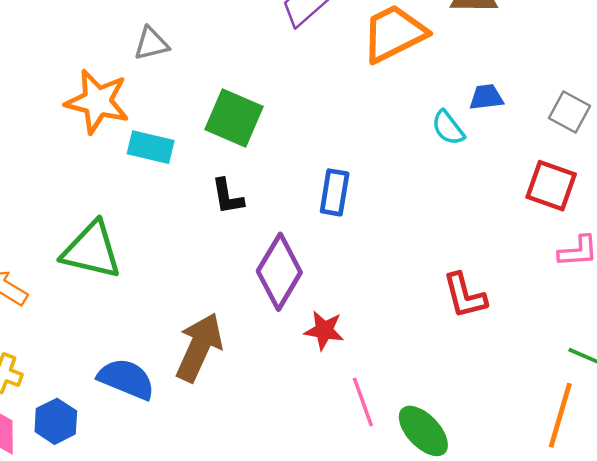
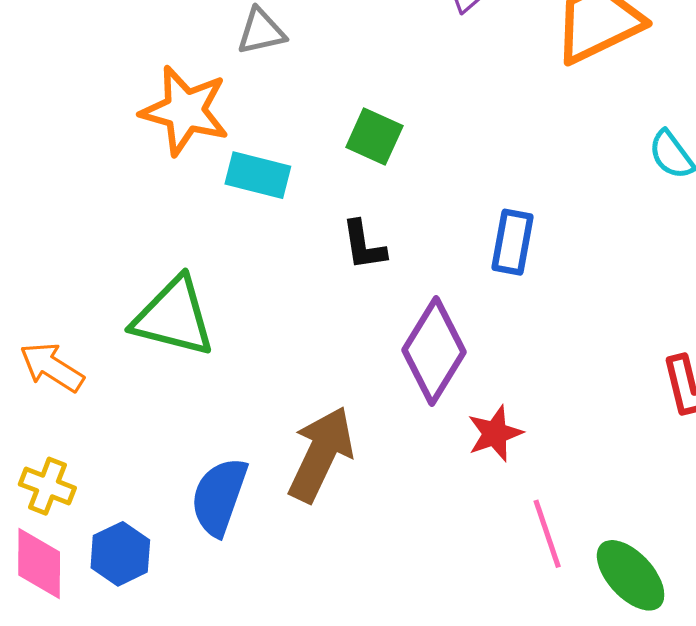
green square: (234, 118) -> (374, 136), size x0.7
red star: (324, 330) -> (495, 433), turned -30
blue semicircle: (126, 379) -> (219, 497), turned -94

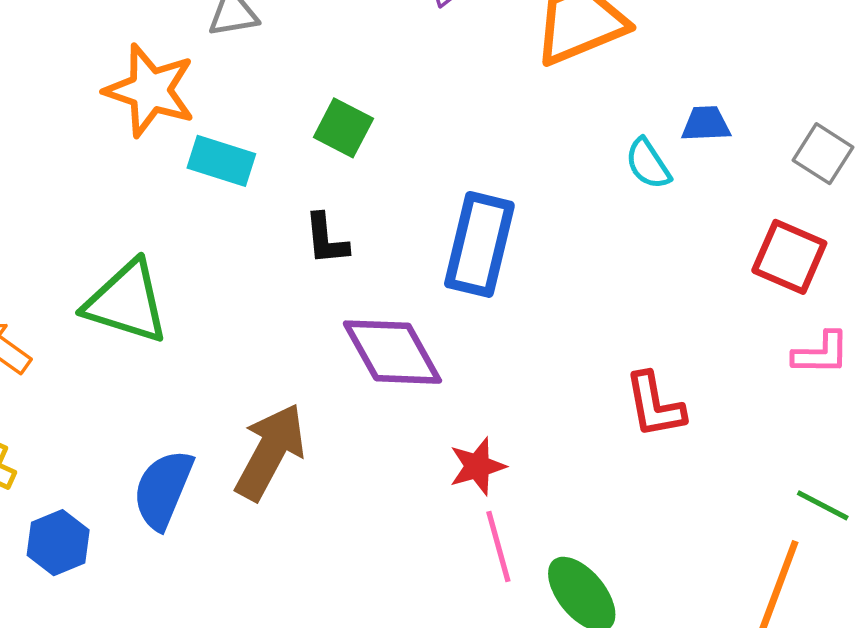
blue rectangle: (512, 242) -> (479, 244), size x1.5
purple diamond: (434, 351) -> (392, 352), turned -64
red star: (495, 433) -> (477, 466), moved

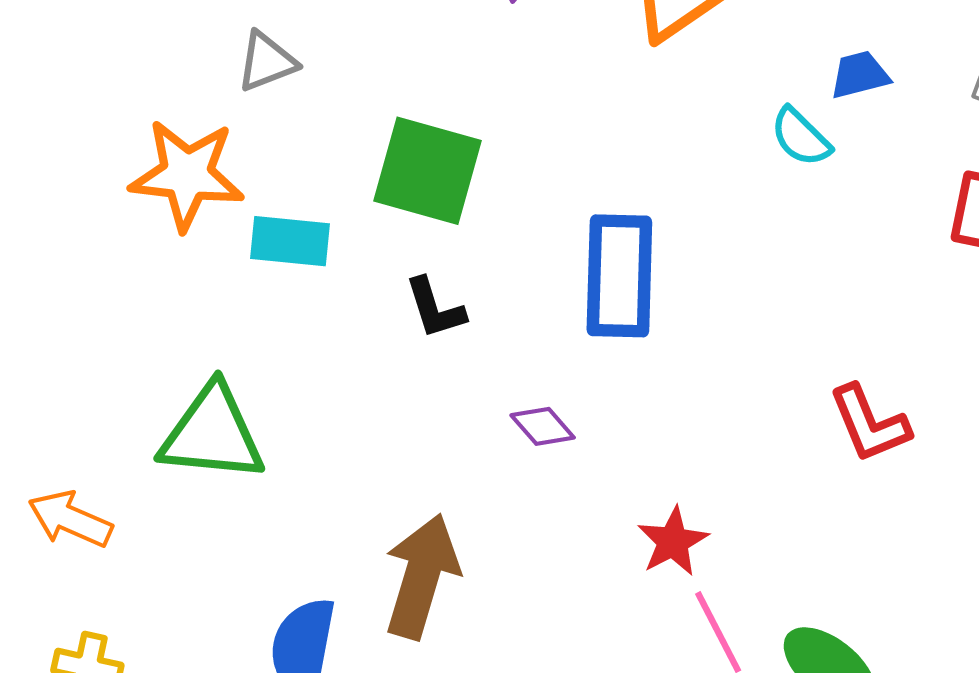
green square: (343, 128) -> (428, 171), size x1.6
purple diamond: (392, 352) -> (543, 426), size x0.5

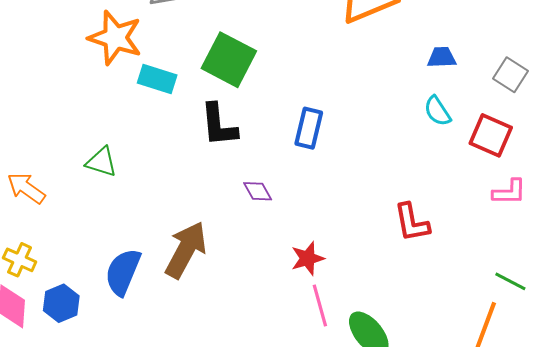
cyan semicircle: (801, 137) -> (437, 111), moved
blue rectangle: (619, 276) -> (309, 128), size x0.7
black L-shape: (435, 308) -> (219, 125), size x1.4
green triangle: (212, 434) -> (101, 162), size x0.6

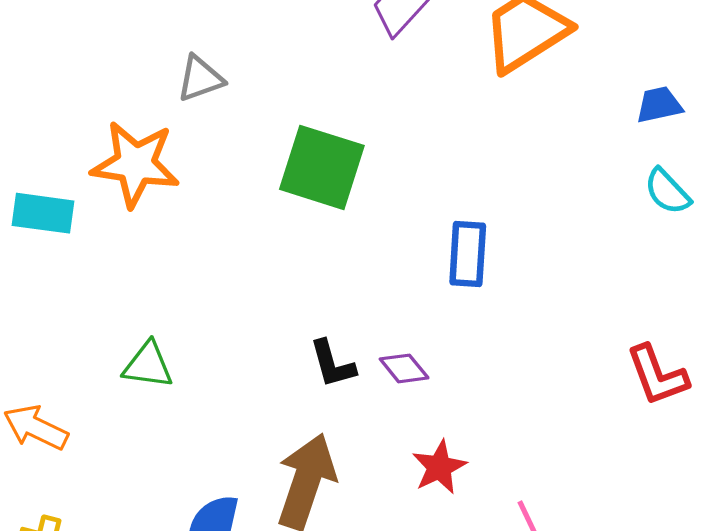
cyan rectangle: (157, 79) -> (43, 213), moved
black L-shape: (219, 125) -> (332, 364), moved, size x0.7
red star: (308, 258) -> (439, 467), moved

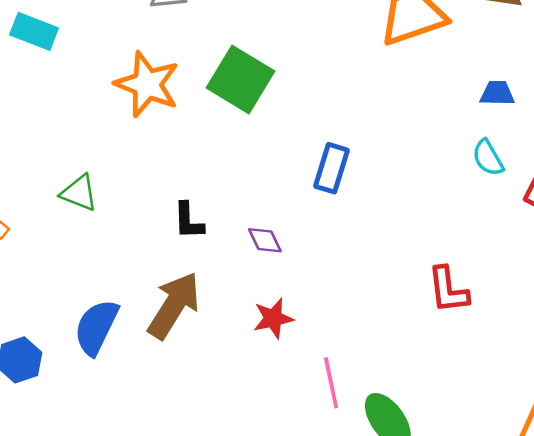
orange star: (135, 164) -> (147, 84), moved
cyan rectangle: (43, 213) -> (34, 31), moved
black L-shape: (332, 364) -> (188, 221), moved

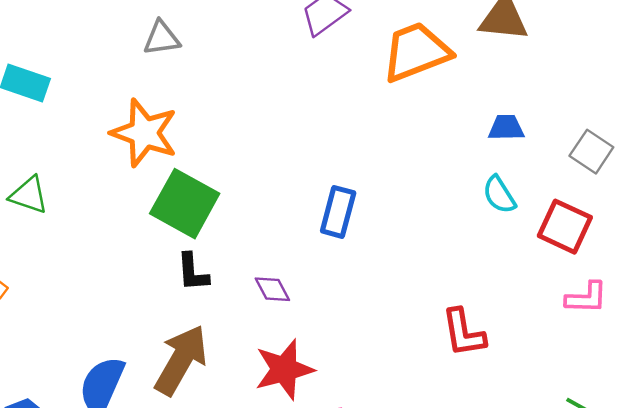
green square: (241, 79) -> (185, 204), moved
green triangle: (79, 193) -> (29, 195), moved
red star: (273, 318) -> (284, 369), size x1.4

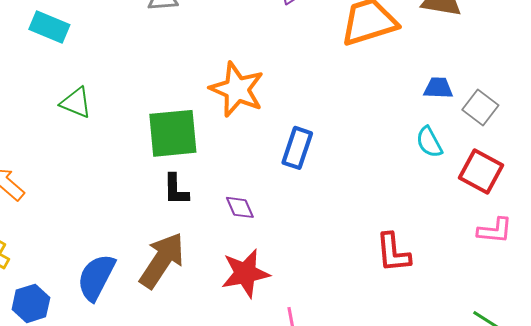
orange star: (144, 133) -> (237, 89), moved
gray square: (591, 152) -> (480, 107), moved
green triangle: (29, 195) -> (76, 103), moved
green square: (185, 204) -> (173, 133), turned -38

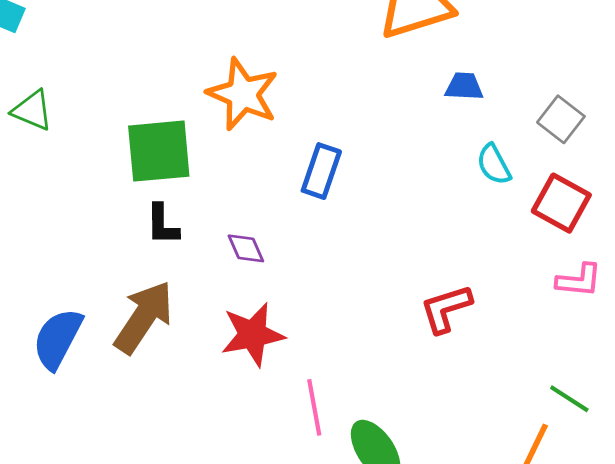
blue trapezoid: (438, 88) -> (464, 86), moved
red L-shape: (393, 253) -> (446, 309), turned 78

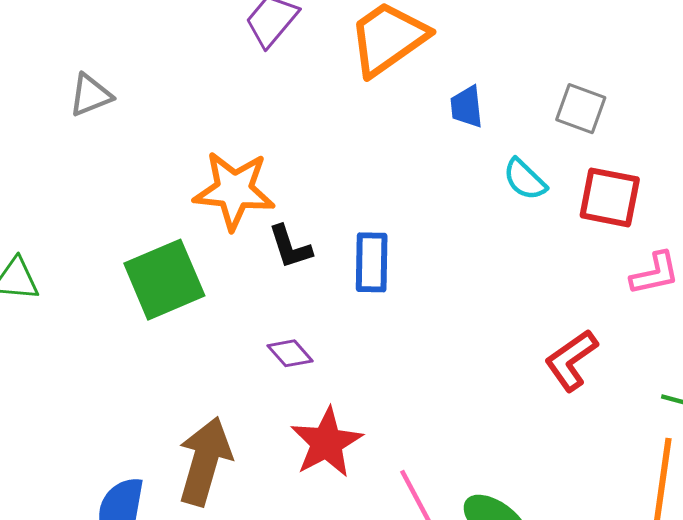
blue trapezoid: (464, 86) -> (467, 107), turned -81
blue rectangle: (321, 171) -> (372, 262), moved
black L-shape: (162, 225) -> (290, 247), moved
red L-shape: (446, 309) -> (571, 360), moved

